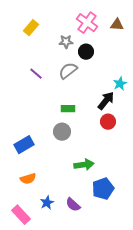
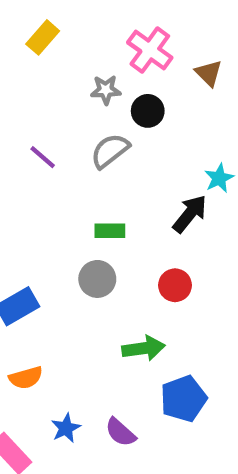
brown triangle: (117, 25) -> (209, 73), moved, turned 40
yellow rectangle: (31, 28) -> (43, 37), moved
red circle: (108, 122) -> (175, 285), moved

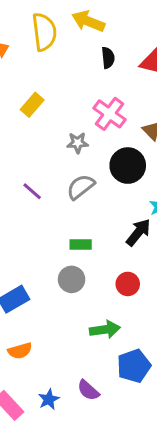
black circle: (148, 111) -> (128, 166), moved, size x1.5
blue star: (66, 428) -> (49, 399), moved

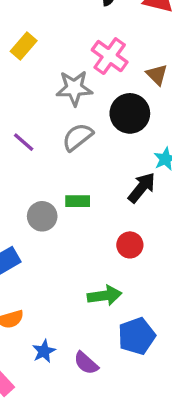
gray star: (78, 143) -> (74, 88), size x1.5
gray circle: (72, 279) -> (42, 216), moved
blue star: (49, 399) -> (44, 351), moved

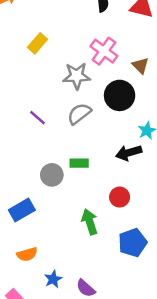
black arrow: (142, 188) -> (129, 153), turned -145
green arrow: (105, 296) -> (90, 222), moved, turned -100
blue pentagon: (137, 336) -> (133, 243), moved

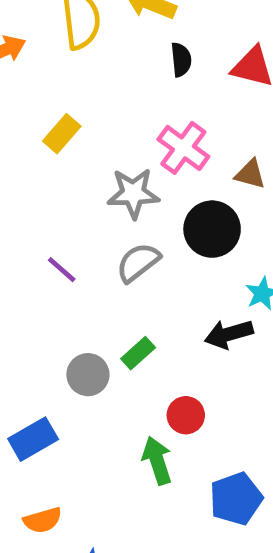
brown triangle: (140, 65) -> (250, 174), turned -30
green rectangle: (79, 163) -> (138, 353), turned -42
red circle: (120, 197) -> (186, 415), moved

